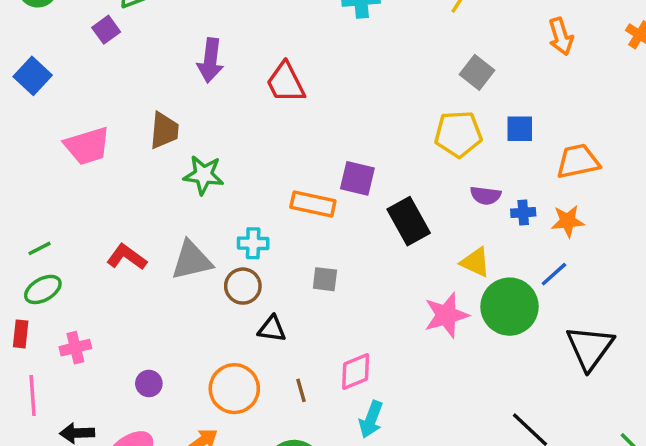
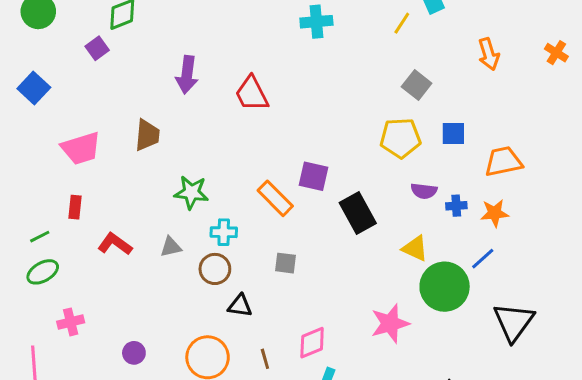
green star: (204, 175) -> (191, 192), moved
orange rectangle: (313, 204) -> (275, 198), turned 33
gray triangle: (192, 260) -> (171, 247), size x0.6
pink star: (446, 315) -> (390, 323), moved
red rectangle: (21, 334) -> (75, 207), moved

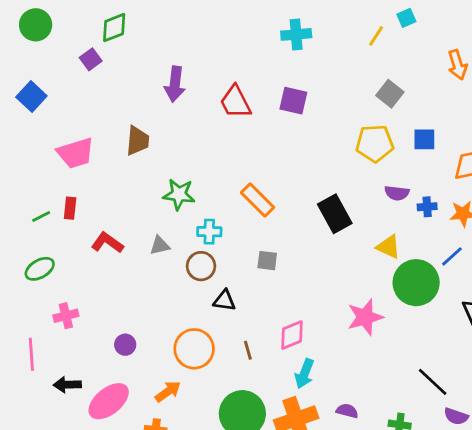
purple square: (314, 176) -> (293, 101), moved
green line: (40, 237) -> (41, 216), moved

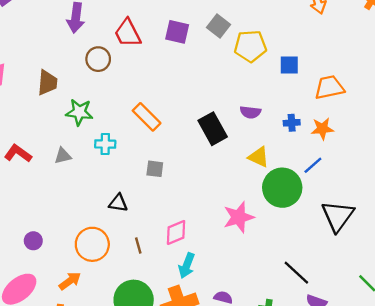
gray square: (390, 94) -> (219, 26), moved
brown trapezoid: (138, 141) -> (47, 83), moved
yellow pentagon: (375, 143) -> (250, 46), moved
purple semicircle: (397, 193) -> (250, 112), moved
brown circle: (201, 266) -> (98, 59), moved

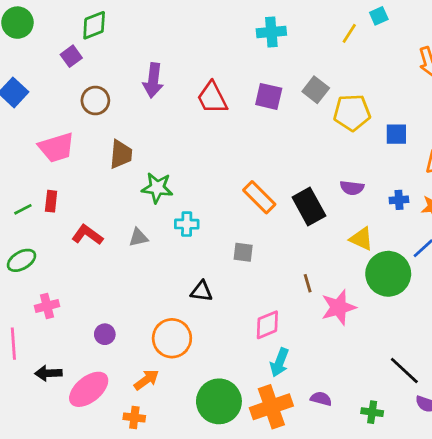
brown circle: (98, 59) -> (95, 100), moved
orange rectangle: (147, 117) -> (259, 197), moved
brown line: (138, 245) -> (308, 283), moved

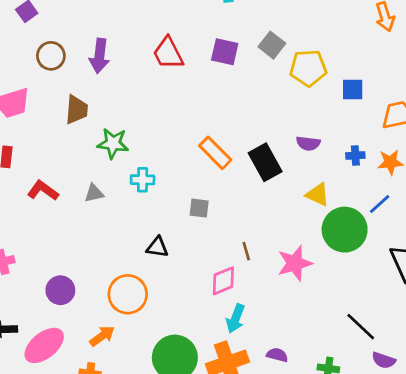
purple arrow: (153, 80) -> (99, 56), moved
brown line: (308, 283) -> (246, 251), moved
purple circle: (105, 334) -> (60, 290), size x1.4

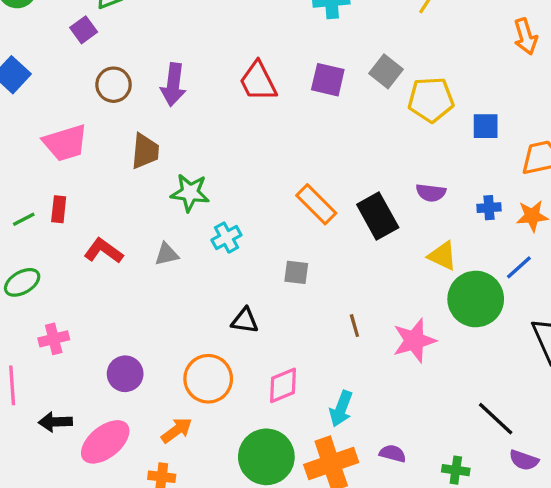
cyan cross: (143, 180) -> (226, 238), turned -30
pink diamond: (223, 281) -> (283, 385), moved

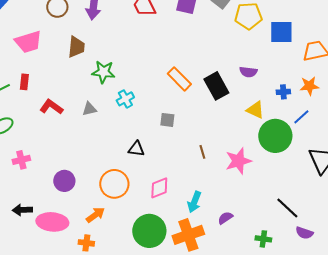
blue square: (486, 126) -> (281, 32), size x1.4
blue cross: (489, 208) -> (283, 92), moved
pink ellipse: (105, 442) -> (52, 222), turned 44
purple semicircle: (393, 454) -> (225, 218), moved, turned -49

